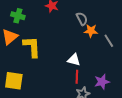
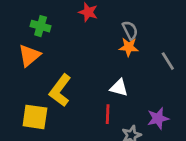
orange star: (91, 31) -> (129, 47), moved
yellow L-shape: (32, 47) -> (60, 90), moved, turned -140
red line: (77, 77) -> (108, 114), moved

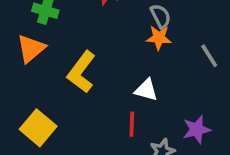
yellow L-shape: (60, 90) -> (81, 72), moved
yellow square: (35, 117) -> (38, 128), turned 32

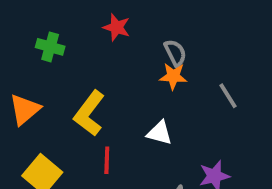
orange triangle: (31, 49) -> (25, 109), moved
red line: (132, 124) -> (107, 160), moved

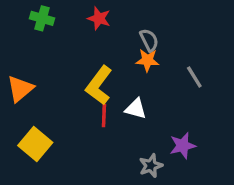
green cross: (50, 47) -> (42, 18), moved
yellow L-shape: (89, 113) -> (99, 85), moved
red line: (107, 160) -> (104, 115), moved

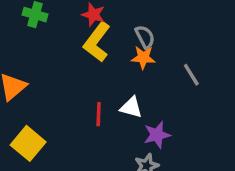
yellow L-shape: (99, 85) -> (97, 42), moved
purple star: (183, 146) -> (157, 135), moved

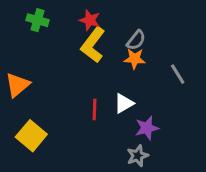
gray semicircle: (145, 37) -> (136, 40), turned 65
white triangle: (131, 107) -> (124, 103), turned -45

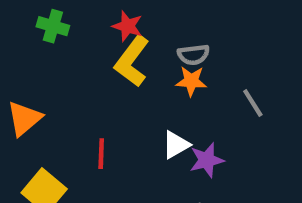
gray semicircle: (136, 40) -> (193, 55), turned 45
red line: (94, 110) -> (101, 154), moved
purple star: (147, 128) -> (207, 160), moved

